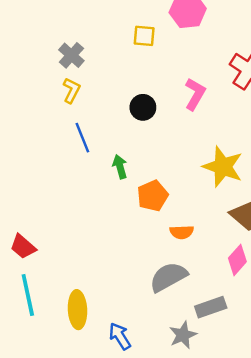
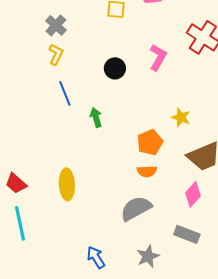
yellow star: (223, 167) -> (181, 117), size x0.6
orange pentagon: (153, 196) -> (150, 142), moved
gray rectangle: (211, 307) -> (187, 234), moved, turned 40
yellow ellipse: (78, 310) -> (67, 184), moved

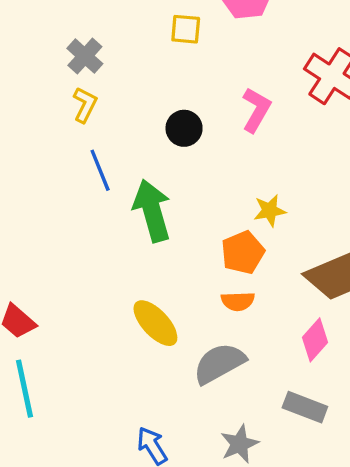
green arrow: (96, 117) -> (152, 211), size x1.8
yellow star: (181, 117) -> (270, 211), moved, turned -30
yellow ellipse: (67, 184) -> (155, 323), moved, turned -40

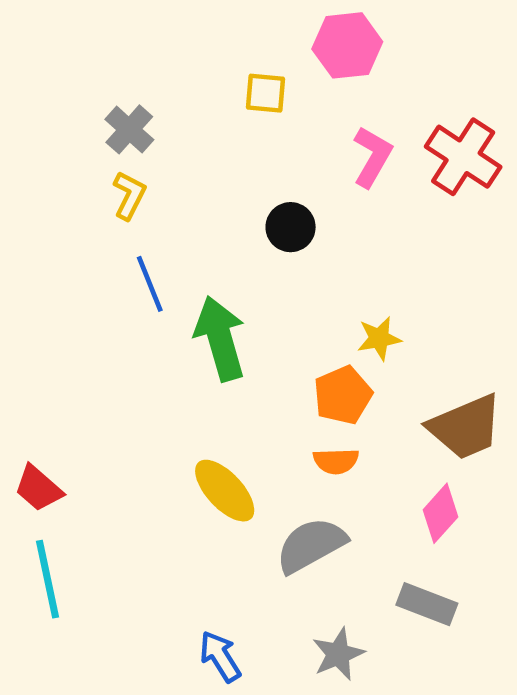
pink L-shape: (256, 110) -> (372, 157), moved
black circle: (184, 128) -> (291, 227), moved

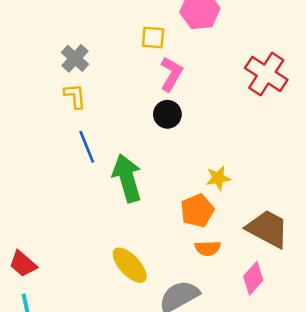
pink L-shape: (372, 157) -> (171, 74), moved
yellow L-shape: (129, 195) -> (75, 96), turned -32
brown trapezoid: (465, 427) -> (268, 229), turned -129
orange semicircle: (336, 461) -> (208, 248), moved

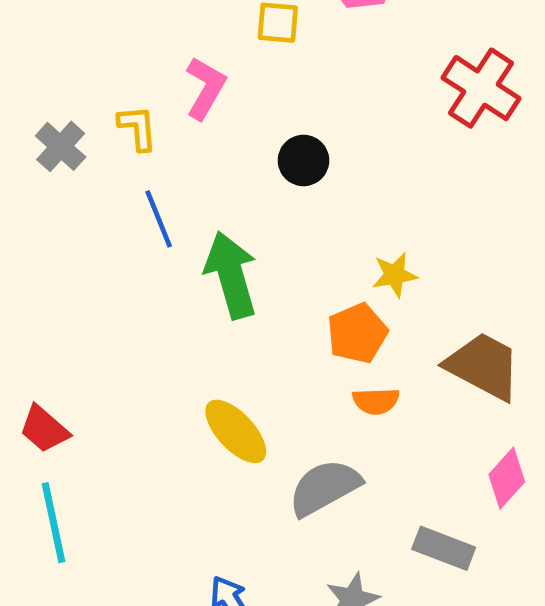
gray cross: (75, 58) -> (61, 146), moved
pink L-shape: (171, 74) -> (205, 88), moved
pink diamond: (253, 278) -> (507, 478), moved

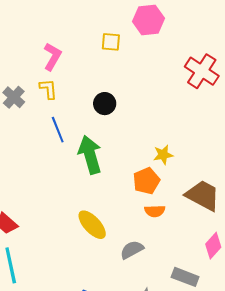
pink L-shape: (205, 88) -> (52, 57), moved
black circle: (303, 160) -> (105, 104), moved
gray semicircle: (325, 488) -> (132, 250), size x0.7

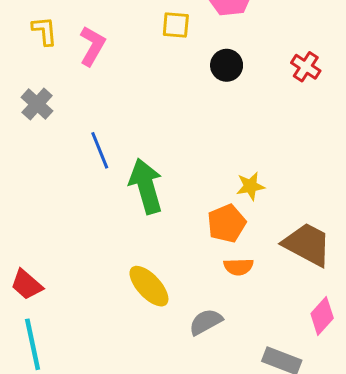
red cross: (202, 71) -> (306, 67), size x0.6
yellow L-shape: (48, 89) -> (45, 31), moved
black circle: (105, 104) -> (227, 65), moved

